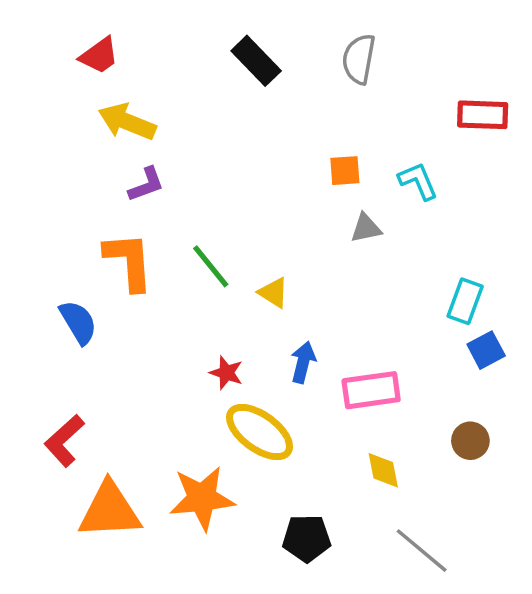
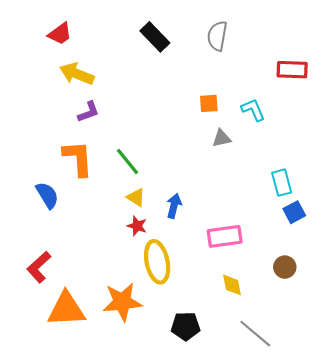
yellow triangle: (273, 293) -> (136, 197), moved
cyan rectangle: (465, 301) -> (282, 183), turned -35
blue arrow: (303, 362) -> (174, 206), moved
yellow ellipse: (260, 432) -> (157, 262), turned 42

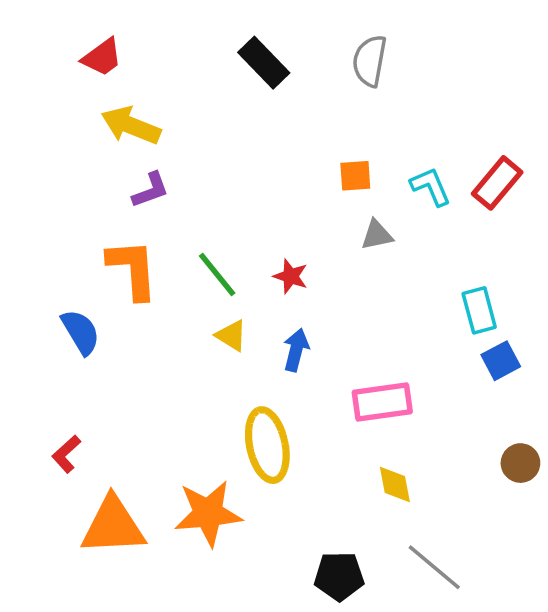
red rectangle: (292, 70) -> (497, 183), moved, turned -52
red star: (137, 226) -> (291, 276), moved
red L-shape: (39, 267) -> (66, 454), size x0.7
brown circle: (285, 267) -> (520, 463), moved
black pentagon: (186, 326) -> (339, 576), moved

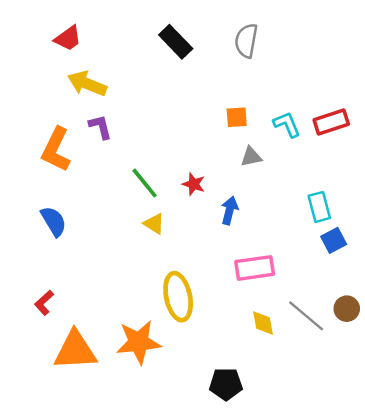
red rectangle: (497, 183) -> (331, 122), turned 32
purple L-shape: (151, 190) -> (100, 127), turned -84
orange L-shape: (133, 269) -> (56, 150), moved, turned -150
blue arrow: (296, 350) -> (229, 211), moved
gray line: (434, 567) -> (306, 316), moved

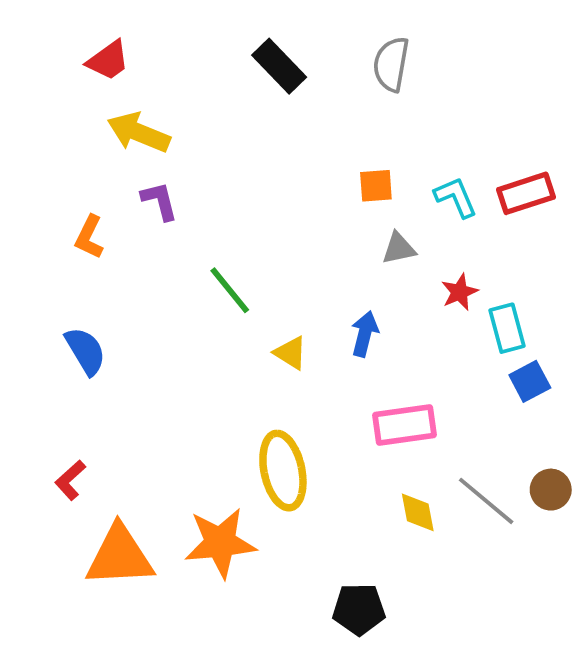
orange L-shape: (56, 150) -> (89, 237), size x0.6
red star: (194, 184) -> (460, 292), moved, turned 30
yellow triangle: (154, 224) -> (291, 353), moved

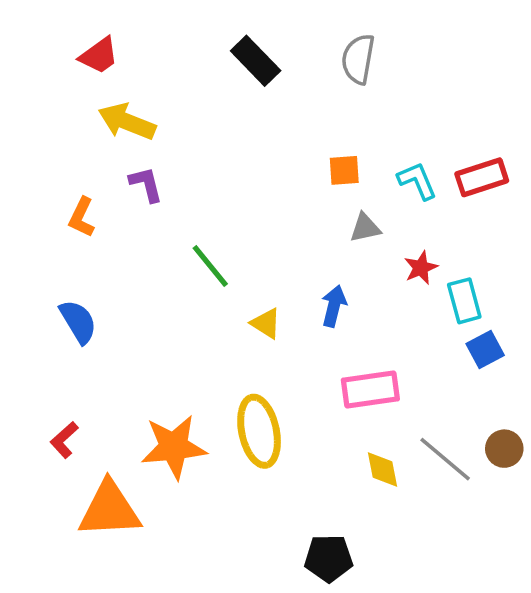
orange star: (220, 543) -> (174, 447), moved

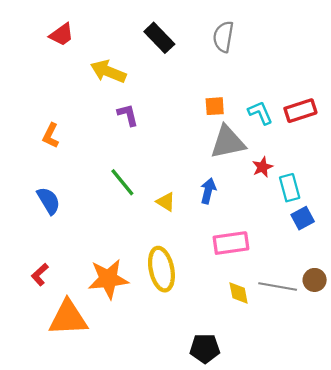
yellow arrow: (127, 122) -> (108, 71), moved
purple L-shape: (146, 184) -> (128, 115), moved
gray triangle: (365, 228) -> (228, 142), size x1.8
green line: (210, 266) -> (122, 182), moved
gray line: (445, 459) -> (278, 286), turned -30

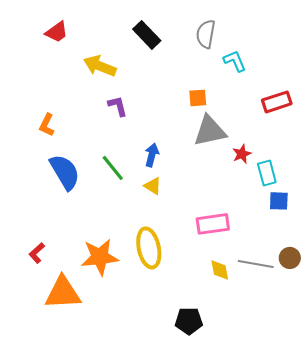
cyan L-shape: (260, 113) -> (235, 61), moved
blue arrow: (208, 191) -> (152, 155), moved
blue semicircle: (49, 201) -> (65, 172), moved, size x1.4
blue square: (303, 218) -> (279, 201), turned 30

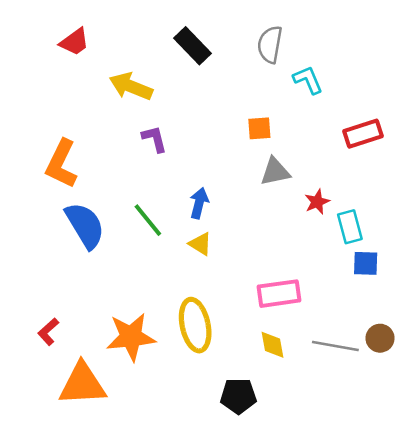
orange L-shape: (47, 125) -> (61, 164), size x1.6
gray triangle: (210, 131) -> (275, 172), size x0.7
yellow diamond: (220, 270) -> (272, 345), moved
black pentagon: (189, 321) -> (238, 396), moved

